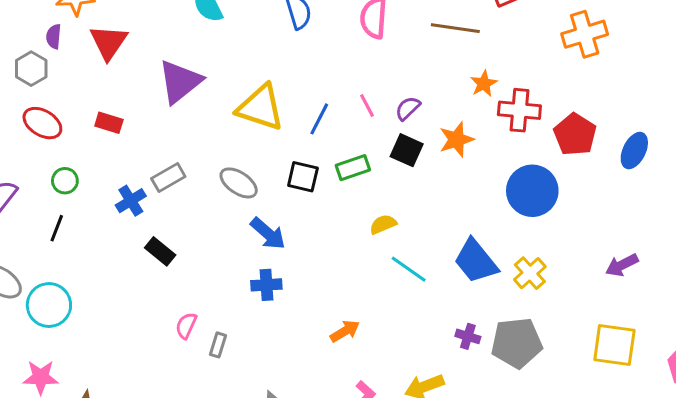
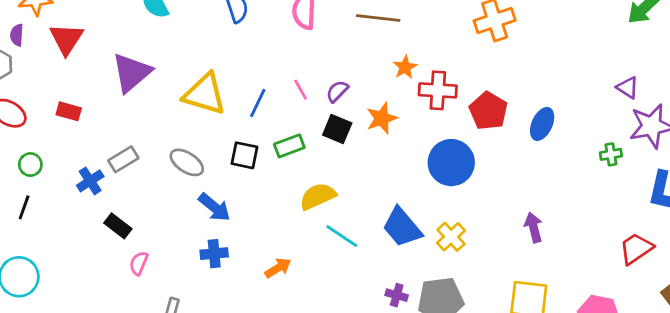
yellow semicircle: (383, 224) -> (318, 196), size x1.5
purple arrow: (622, 265) -> (534, 227), turned 104
pink semicircle: (186, 326) -> (139, 263), moved
orange arrow: (345, 331) -> (278, 268), moved

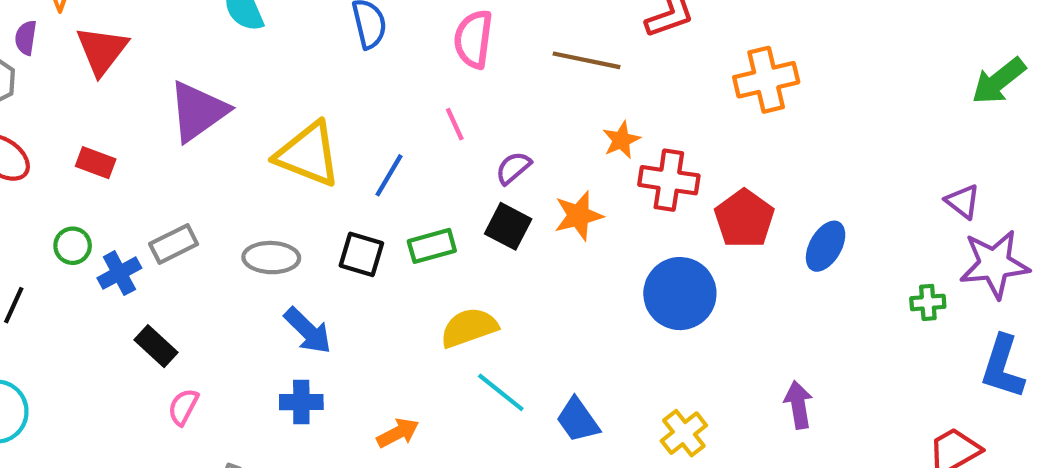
pink line: (301, 90) -> (455, 124), moved
gray ellipse: (187, 162) -> (271, 258), turned -36
green circle: (30, 165) -> (73, 246), moved
blue trapezoid: (402, 227) -> (578, 420), moved, size x0.7
yellow cross: (451, 237) -> (684, 433), moved

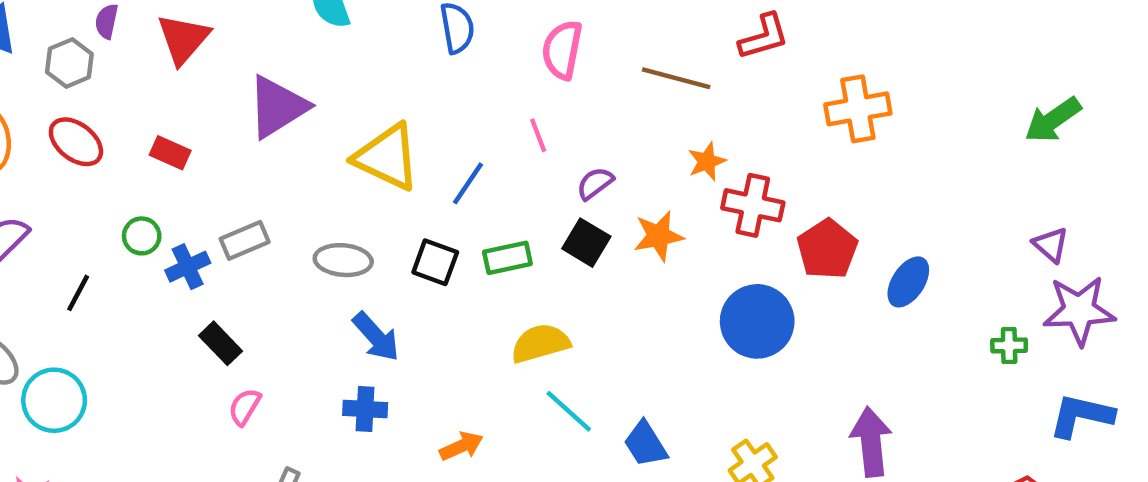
green arrow: (999, 81) -> (1053, 120), moved
blue L-shape: (1003, 367) -> (1081, 416), turned 82
purple arrow: (798, 405) -> (871, 442), size x1.4

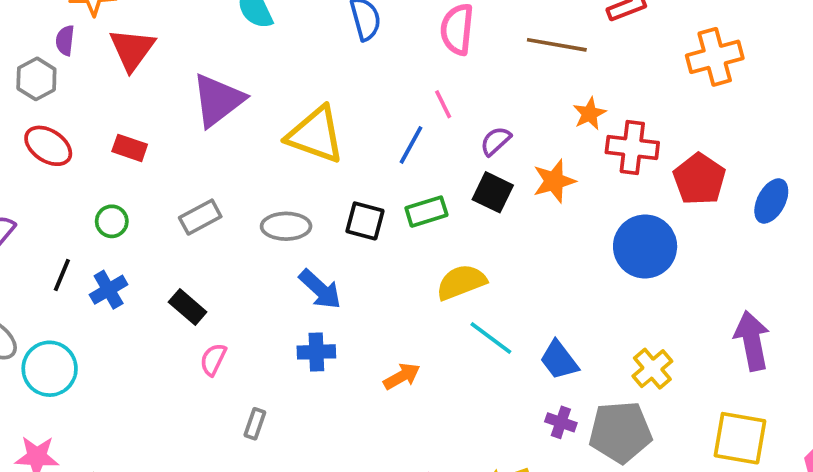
blue line: (468, 183) -> (411, 145), moved
blue cross: (188, 267) -> (109, 290), moved

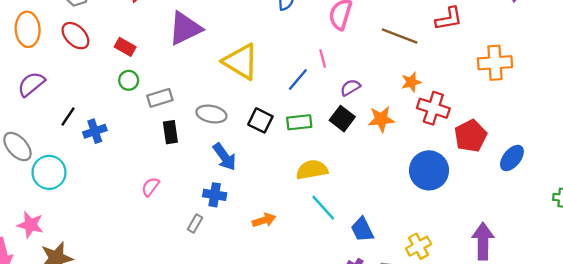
green circle: (112, 221) -> (129, 80), moved
black rectangle: (188, 307) -> (170, 132), moved, turned 30
gray rectangle: (255, 424) -> (195, 223), moved

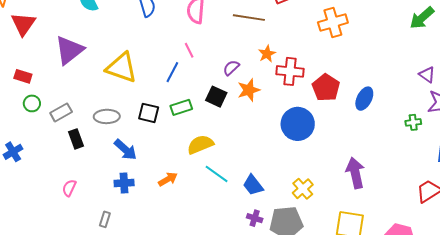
purple semicircle: (350, 87) -> (231, 68), moved
orange arrow: (264, 220) -> (168, 179), moved
gray rectangle: (195, 223) -> (105, 219), moved

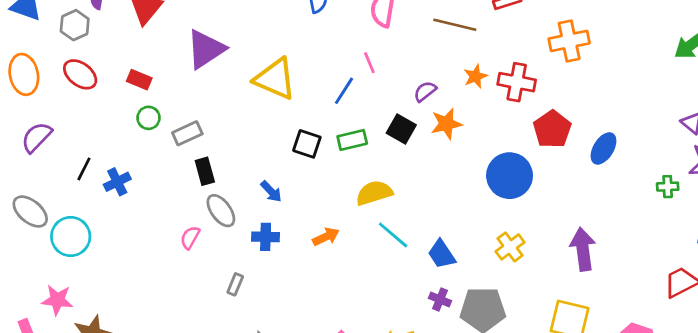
red cross: (290, 71) -> (517, 82), moved
gray ellipse: (107, 116) -> (221, 211), moved, turned 50
blue arrow: (125, 150) -> (271, 191), size x0.7
yellow cross: (303, 189) -> (510, 247), moved

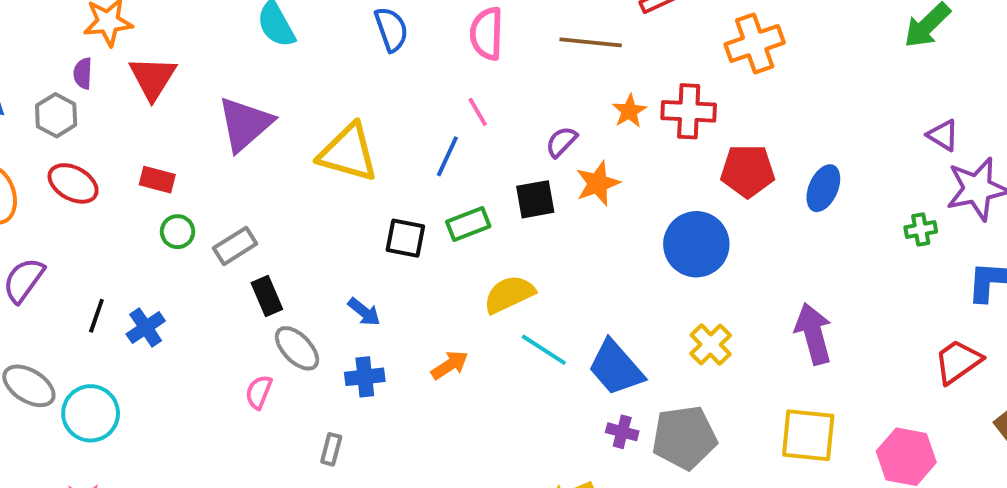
black square: (401, 129) -> (535, 199), turned -32
red pentagon: (552, 129) -> (748, 171), turned -30
blue trapezoid: (442, 254) -> (616, 368), size x1.4

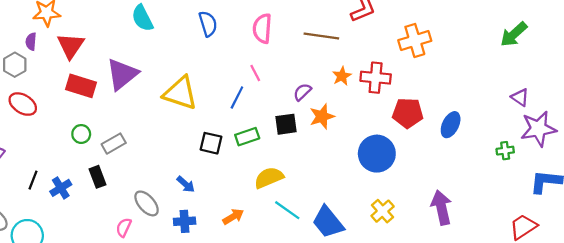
red rectangle: (157, 180) -> (81, 86), moved, size x1.5
black rectangle: (267, 296) -> (97, 177), moved

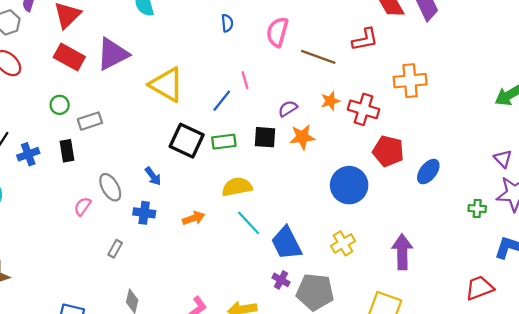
blue semicircle: (208, 24) -> (227, 23), moved, size x0.7
pink semicircle: (262, 28) -> (277, 32), moved
black square: (211, 143) -> (187, 141), size x1.4

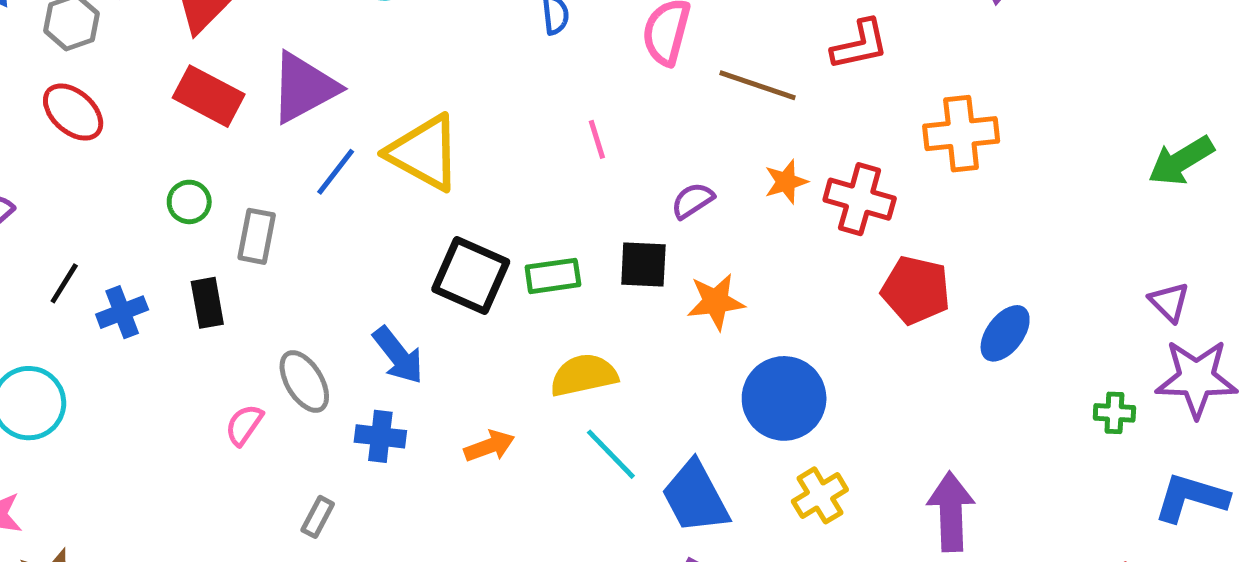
blue line: (222, 101) -> (336, 172), moved
gray rectangle: (90, 121) -> (257, 236), turned -60
orange star: (302, 137) -> (716, 302), moved
blue arrow: (153, 176) -> (398, 355), size x1.4
blue circle: (349, 185) -> (784, 398), moved

